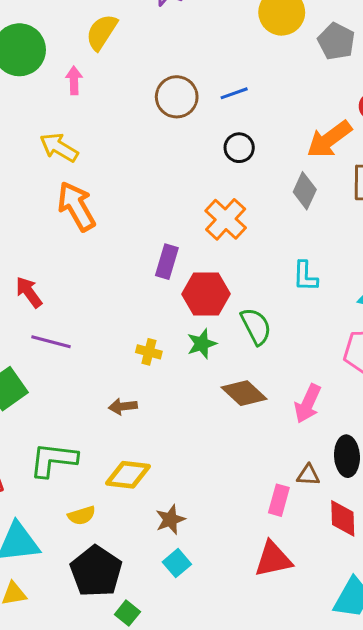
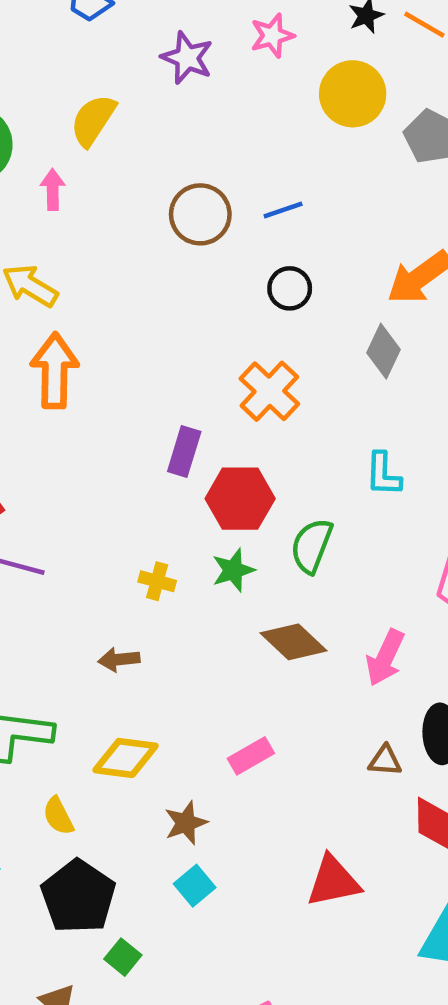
orange arrow: (76, 206) -> (55, 371), turned 30
green semicircle: (256, 326) -> (312, 546), turned -132
pink rectangle: (279, 500) -> (251, 756), moved, turned 44
yellow semicircle: (82, 516) -> (58, 816), turned 80

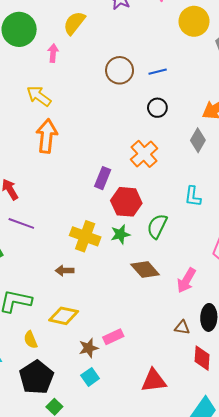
yellow cross: (157, 581) -> (85, 236), size x1.8
pink rectangle: (251, 756) -> (113, 337), moved

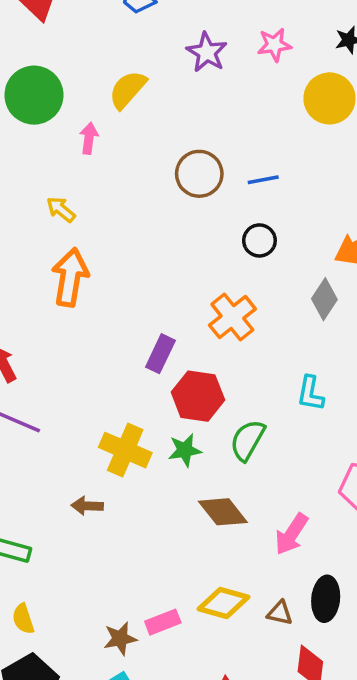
yellow arrow: (39, 96) -> (61, 209), size x0.7
yellow diamond: (64, 316) -> (223, 603), moved

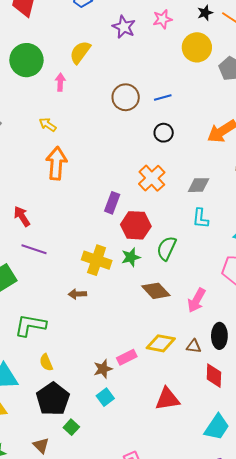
gray diamond: (324, 299) -> (199, 185), moved, turned 60

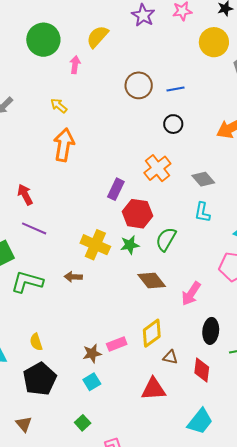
gray diamond: (199, 185) -> (203, 179), turned 45
green L-shape: (30, 325) -> (27, 282), moved
yellow diamond: (161, 343) -> (152, 333), turned -52
brown triangle: (194, 346) -> (170, 357), moved
green square: (71, 427) -> (83, 423), moved

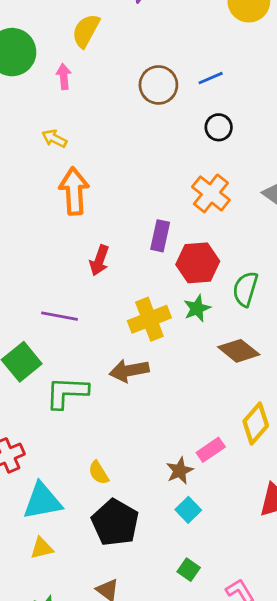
red arrow: (25, 195) -> (99, 260), moved, turned -120
yellow cross: (95, 245) -> (149, 319), turned -32
brown arrow: (73, 277) -> (129, 371), size x1.5

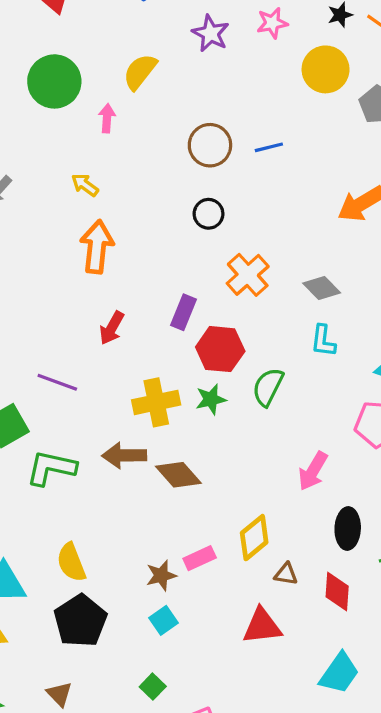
black circle: (219, 127) -> (209, 214), moved
brown diamond: (239, 351) -> (178, 475), moved
yellow semicircle: (99, 473) -> (71, 562), size x1.4

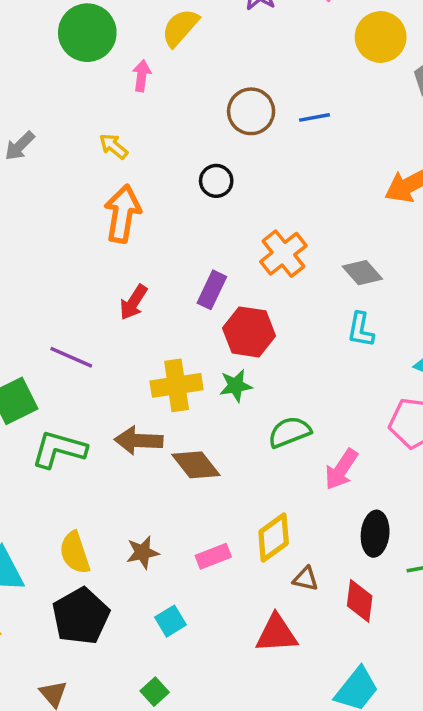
black circle: (209, 214) -> (216, 181), moved
green semicircle: (268, 387) -> (290, 432), moved, turned 39
brown star: (161, 575) -> (143, 552), moved

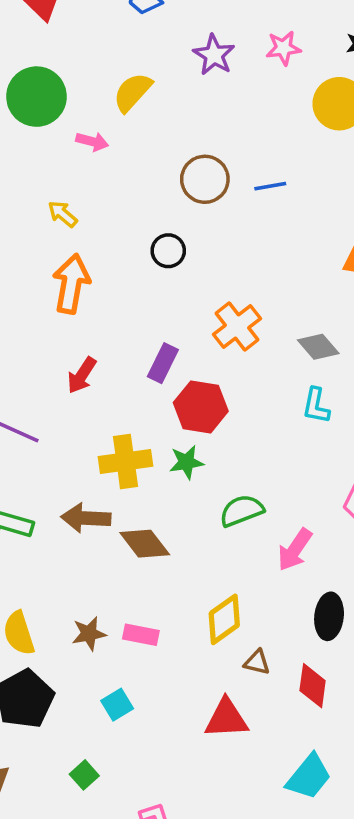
pink arrow: (142, 76) -> (92, 141), turned 96
pink rectangle: (213, 556) -> (141, 635), moved, turned 32
green square: (155, 692) -> (84, 775), moved

